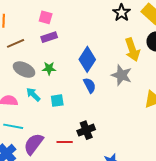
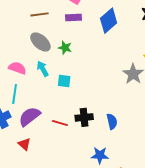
blue diamond: (87, 59) -> (109, 21), moved
blue semicircle: (90, 85) -> (112, 122), moved
cyan line: (13, 126) -> (15, 94), turned 72

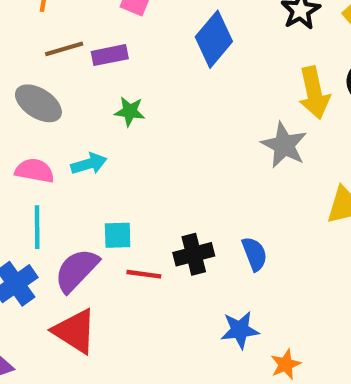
purple rectangle: (74, 17) -> (110, 55), moved
gray ellipse: (40, 42) -> (38, 103), moved
cyan arrow: (43, 69) -> (89, 164), turned 112
cyan square: (64, 81) -> (118, 235), moved
red triangle: (24, 144) -> (75, 331), size x1.6

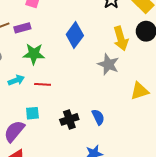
blue diamond: (214, 39) -> (75, 35), moved
green star: (130, 111) -> (34, 54), size x1.5
red line: (144, 274) -> (43, 84), moved

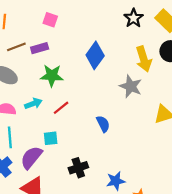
red line: (43, 84) -> (61, 108), turned -42
blue semicircle: (98, 117) -> (103, 124), moved
black cross: (69, 119) -> (78, 168), moved

